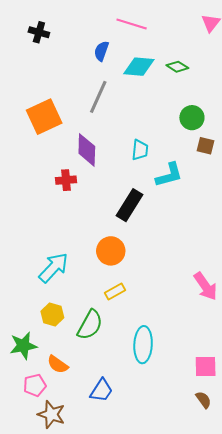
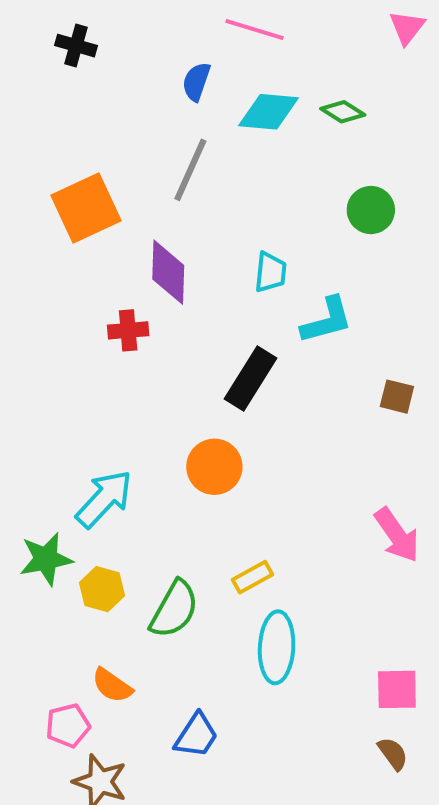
brown square: (206, 146) -> (397, 397), moved
yellow rectangle: (115, 292) -> (252, 577), moved
green star: (23, 346) -> (46, 559), moved

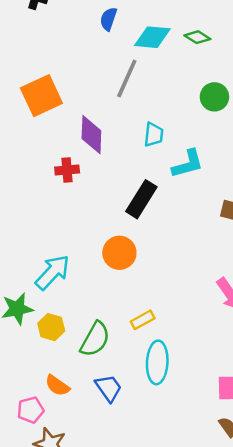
gray line: (190, 170) -> (127, 79), moved
blue trapezoid: (196, 736) -> (108, 388), moved, turned -68

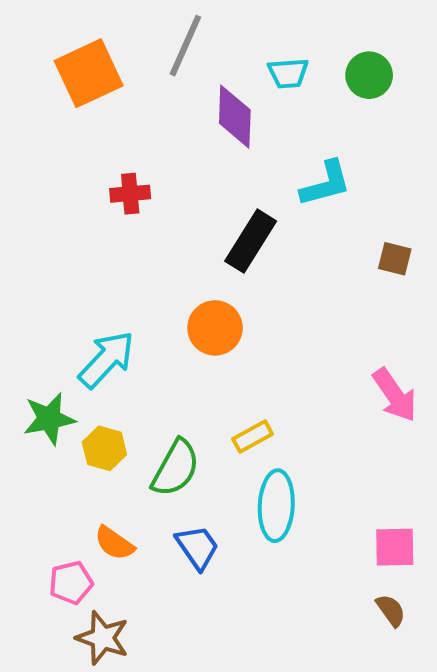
gray line: (127, 79) -> (185, 46), moved
purple diamond: (91, 135) -> (235, 117), moved
cyan trapezoid: (154, 135) -> (288, 73), moved, turned 80

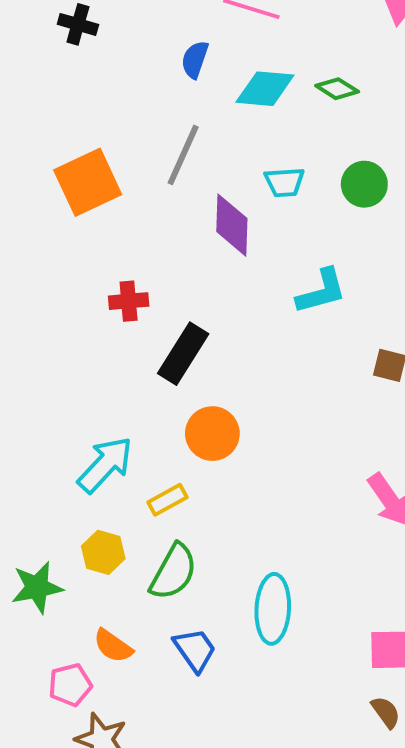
black rectangle: (251, 241) -> (183, 354), moved
green star: (49, 419) -> (37, 587), moved
yellow rectangle: (253, 437) -> (168, 500), moved

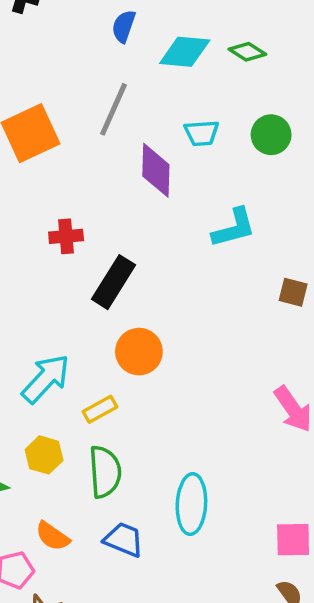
green semicircle: (173, 572) -> (105, 472), turned -33
blue trapezoid: (195, 650) -> (124, 540), turned -33

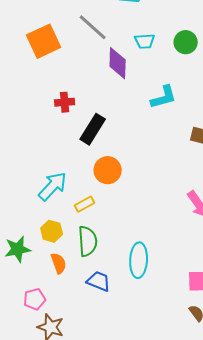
gray line: (114, 109) -> (93, 27), turned -72
orange semicircle: (53, 536) -> (59, 263), moved, turned -145

